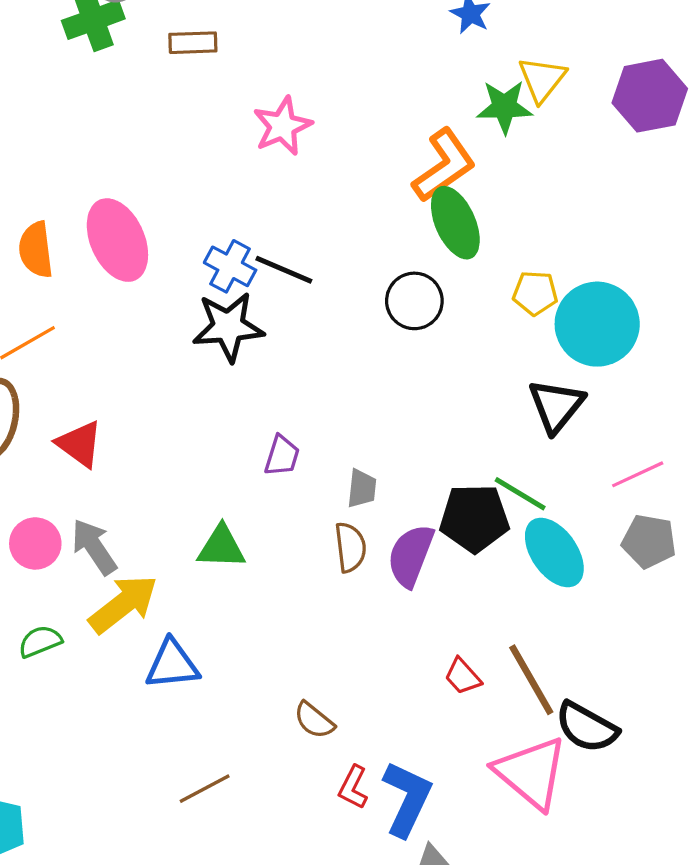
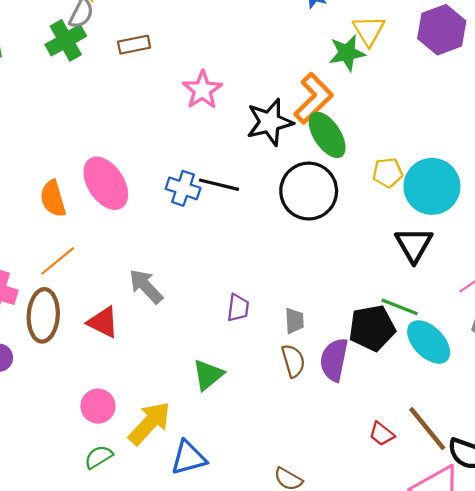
black circle: (414, 301) -> (309, 191), size x1.5
black star: (228, 327) -> (270, 122), moved
pink circle: (35, 543) -> (98, 406), moved
gray arrow: (94, 547) -> (146, 286), moved
green triangle: (221, 547) -> (208, 375), turned -32

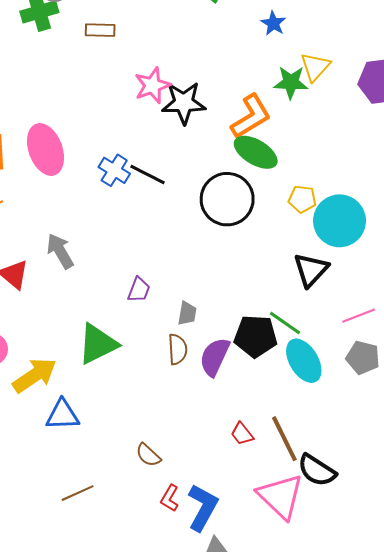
black star: (270, 122) -> (184, 103), moved
green ellipse: (327, 135) -> (256, 152), turned -39
green triangle: (208, 375) -> (98, 344), size x1.4

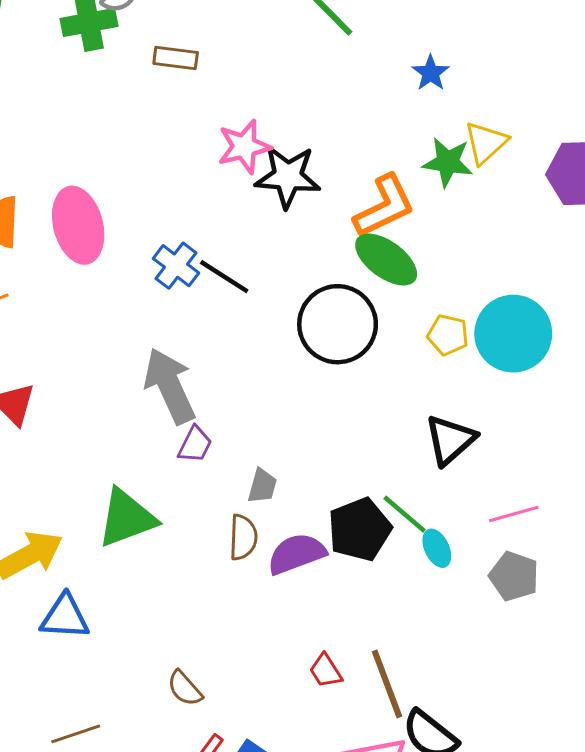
cyan circle: (340, 221) -> (513, 334), moved
gray arrow: (60, 251) -> (170, 386), moved, size x1.4
black pentagon: (256, 336) -> (360, 529), turned -30
purple semicircle: (215, 357) -> (296, 554), turned 39
cyan ellipse: (304, 361) -> (437, 548), moved, size x0.6

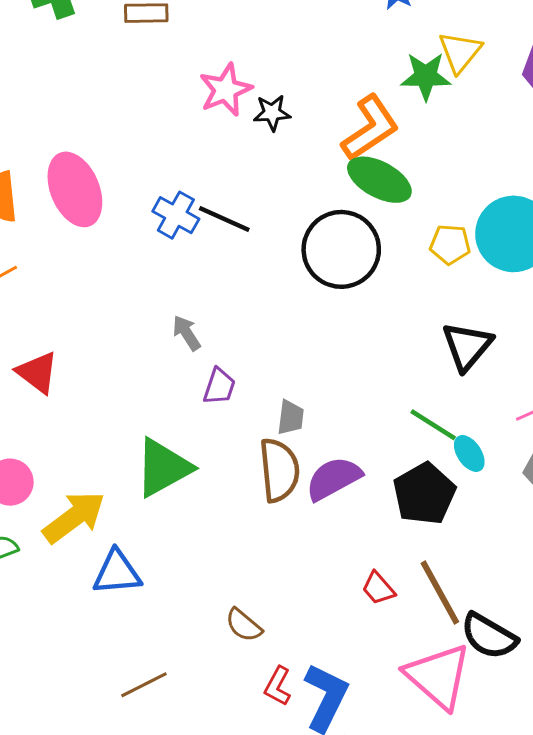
black star: (288, 177) -> (272, 113), size x0.6
gray arrow: (170, 386) -> (187, 333), size x0.5
black pentagon: (360, 529) -> (424, 494), moved
brown semicircle: (243, 537) -> (279, 470), size x1.4

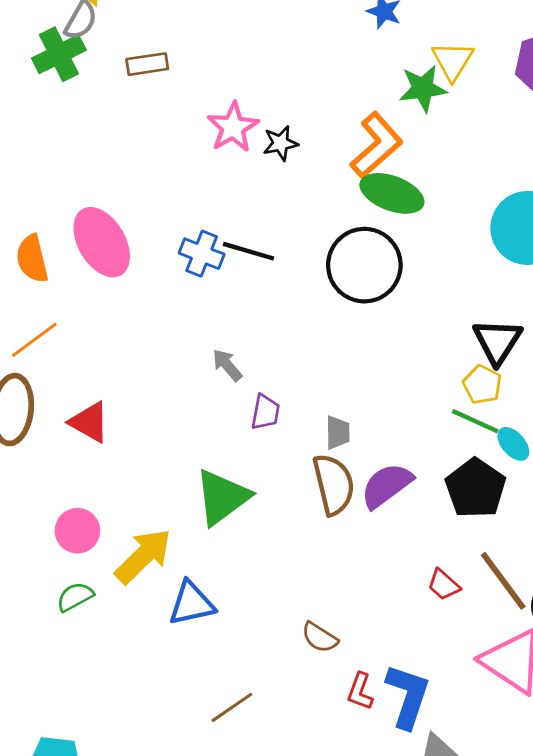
yellow pentagon: (450, 244) -> (482, 385), moved, turned 30

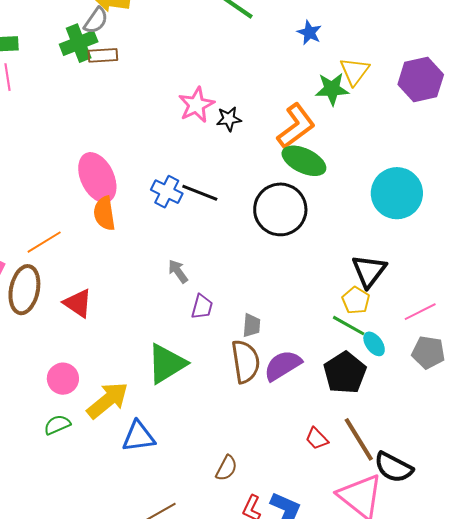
brown rectangle: (147, 64) -> (103, 55), moved
orange semicircle: (32, 259) -> (104, 213), moved
brown semicircle: (320, 637) -> (226, 468), turned -100

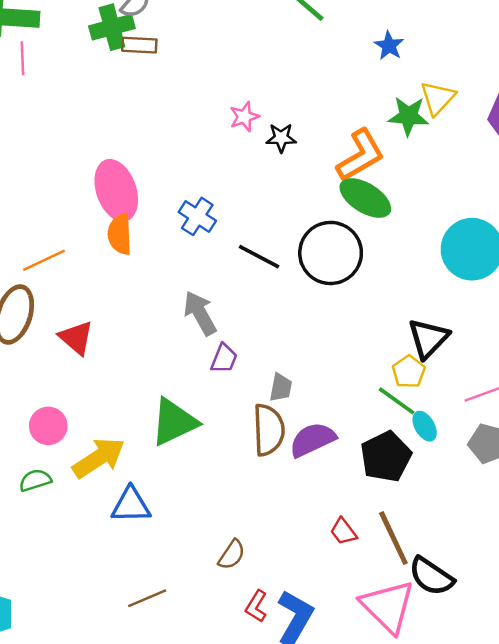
pink star: (196, 105) -> (244, 117), size x0.7
black line: (200, 193) -> (259, 257), moved
gray arrow: (178, 271) -> (200, 313), size x1.5

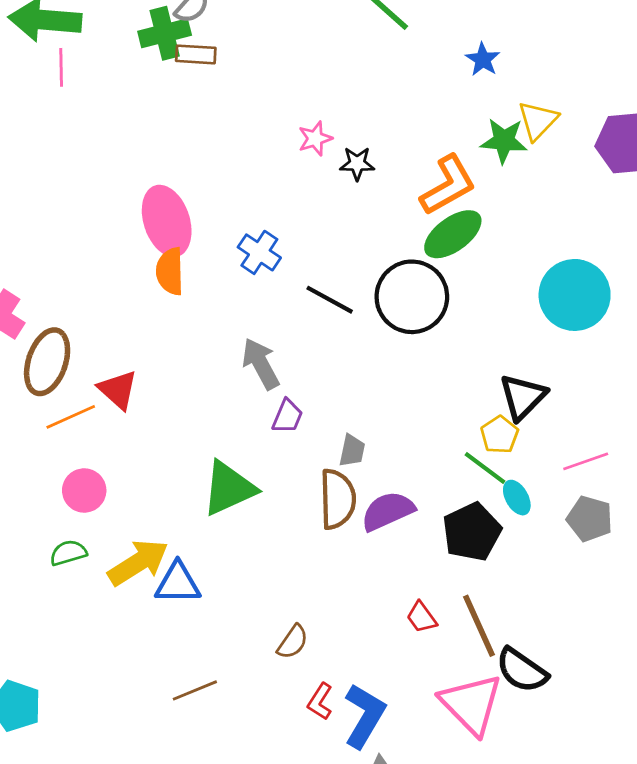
green ellipse: (365, 198) -> (453, 234), turned -69
orange line: (44, 260) -> (71, 417), moved
yellow arrow: (99, 458) -> (138, 563), moved

